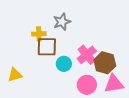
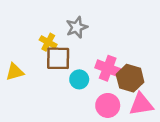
yellow cross: (39, 34) -> (48, 42), turned 32
pink cross: (87, 55) -> (108, 68), turned -30
yellow triangle: (15, 75) -> (15, 72), moved

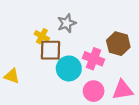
yellow triangle: (15, 72) -> (12, 76), moved, turned 35
brown hexagon: (130, 78) -> (118, 44), moved
cyan circle: (79, 79) -> (69, 68), size x1.5

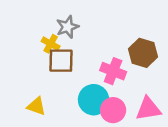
gray star: (67, 23) -> (68, 27), moved
cyan circle: (69, 68) -> (94, 100), moved
yellow triangle: (12, 76) -> (36, 106), moved

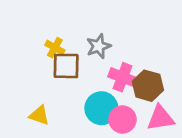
gray star: (68, 27) -> (99, 46), moved
brown hexagon: (143, 53) -> (148, 86), moved

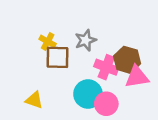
brown hexagon: (148, 86) -> (127, 60), moved
pink triangle: (161, 118) -> (137, 77), moved

